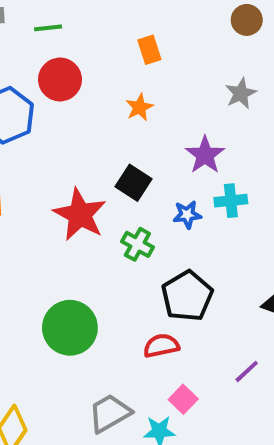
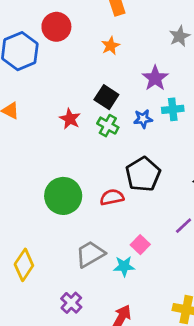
red star: (80, 215) -> (70, 119), size x0.6
green cross: (137, 244) -> (108, 126), moved
red semicircle: (161, 346) -> (112, 197), moved

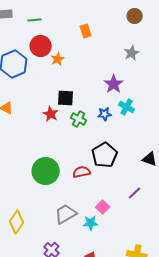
orange star: (111, 46) -> (58, 59), moved
black square: (106, 97) -> (66, 98), moved, turned -30
cyan cross: (173, 109) -> (127, 107), turned 35

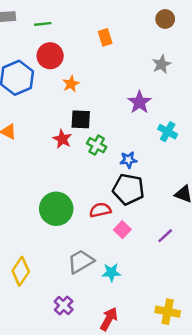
orange star: (58, 59) -> (71, 84), moved
cyan cross: (127, 107) -> (168, 132), moved
blue star: (105, 114) -> (128, 160), moved
black pentagon: (105, 155) -> (128, 189), turned -30
pink square: (103, 207) -> (122, 230), moved

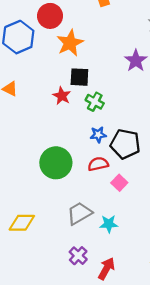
orange star: (71, 84) -> (70, 43), size x1.6
blue star: (128, 160) -> (98, 135), moved
yellow diamond: (21, 271) -> (22, 223), turned 56
purple cross: (64, 306) -> (78, 256), moved

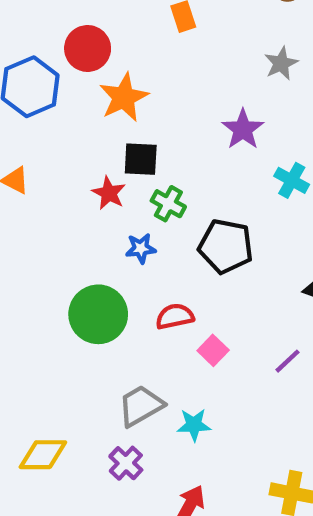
blue star: (98, 135) -> (141, 248), moved
black pentagon: (125, 144) -> (226, 246), moved
yellow diamond: (22, 223) -> (43, 455), moved
purple cross: (78, 256) -> (126, 463), moved

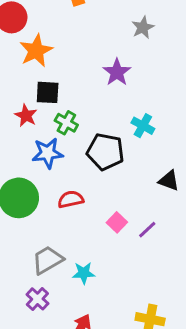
cyan cross: (292, 180) -> (143, 126), moved
blue star: (141, 248) -> (48, 153), size x1.5
pink square: (213, 350) -> (117, 222), moved

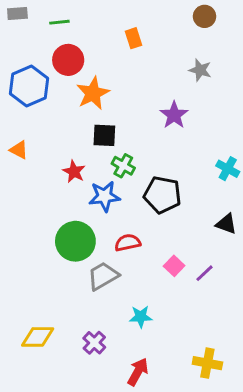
gray star: (143, 27) -> (200, 70), turned -30
red star: (26, 116) -> (74, 172), moved
cyan cross: (143, 126) -> (228, 169), moved
gray trapezoid: (48, 260) -> (103, 276), moved

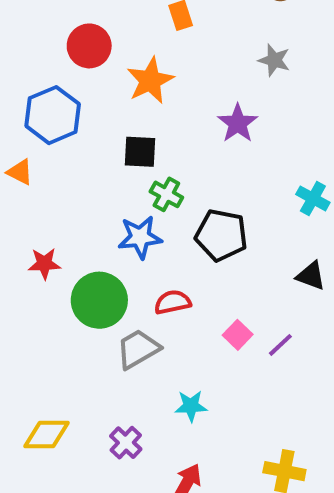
blue hexagon: (29, 86) -> (53, 115), moved
orange star: (93, 93) -> (150, 81), moved
red star: (74, 172) -> (44, 264), moved, turned -30

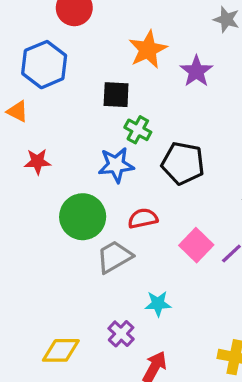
orange star: (150, 81) -> (148, 50), moved
red star: (44, 264) -> (37, 162), moved
pink square: (238, 335) -> (196, 245), size x1.4
yellow diamond: (46, 434) -> (61, 350), moved
purple cross: (126, 443) -> (121, 334), moved

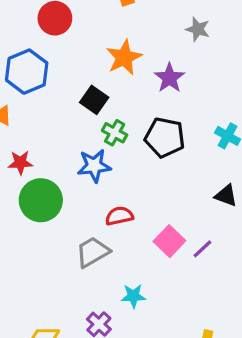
black square: (116, 95) -> (94, 100), turned 32
black pentagon: (183, 163) -> (165, 137), moved
green circle: (83, 217) -> (41, 200), moved

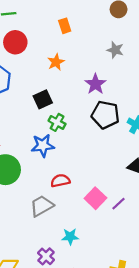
orange star: (124, 57) -> (56, 62), moved, size x0.7
black square: (94, 100) -> (43, 99), turned 30
black pentagon: (165, 137) -> (105, 115), moved

